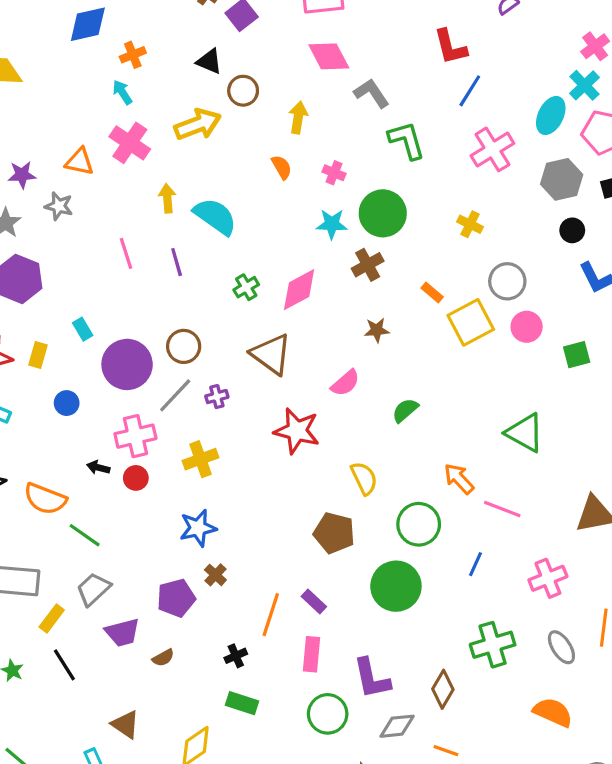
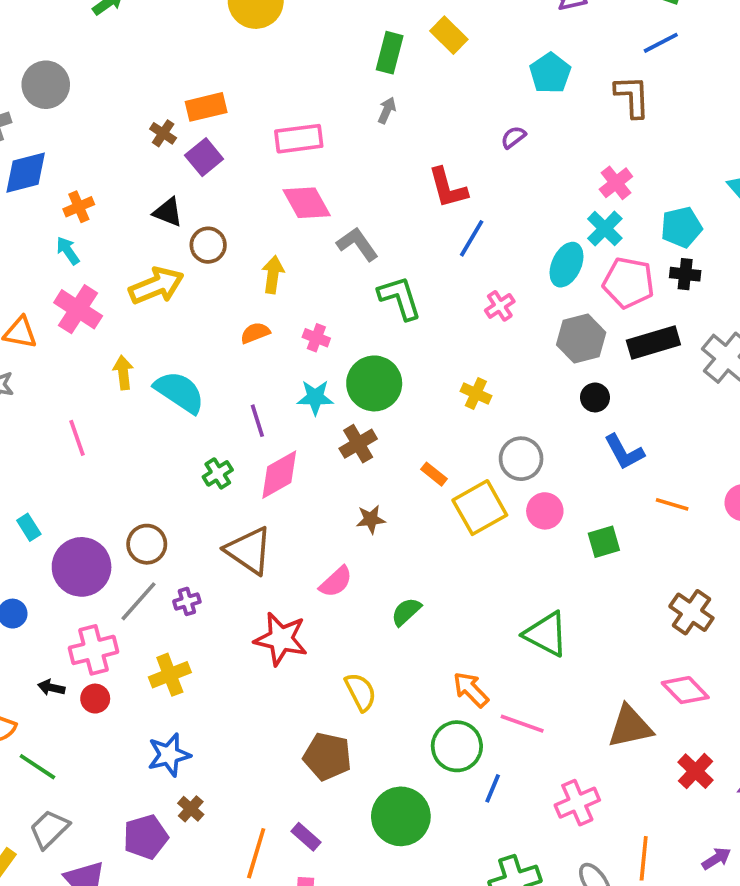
pink cross: (492, 149) -> (500, 306), size x0.6
orange semicircle: (282, 167) -> (255, 333), turned -80
purple line: (177, 262) -> (257, 421), moved
green circle: (419, 524) -> (457, 746), moved

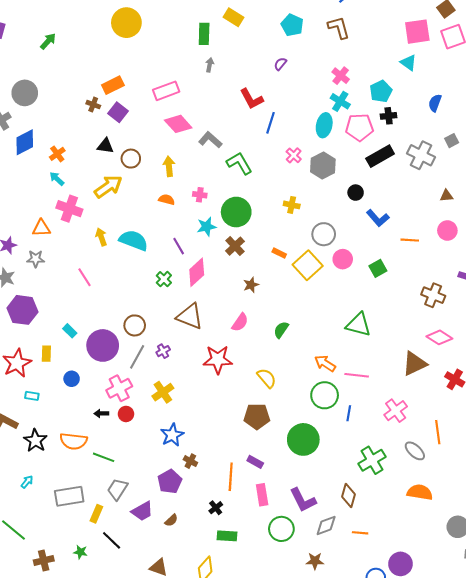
orange semicircle: (255, 333) -> (167, 200), turned 49
gray hexagon: (581, 339) -> (323, 165), moved

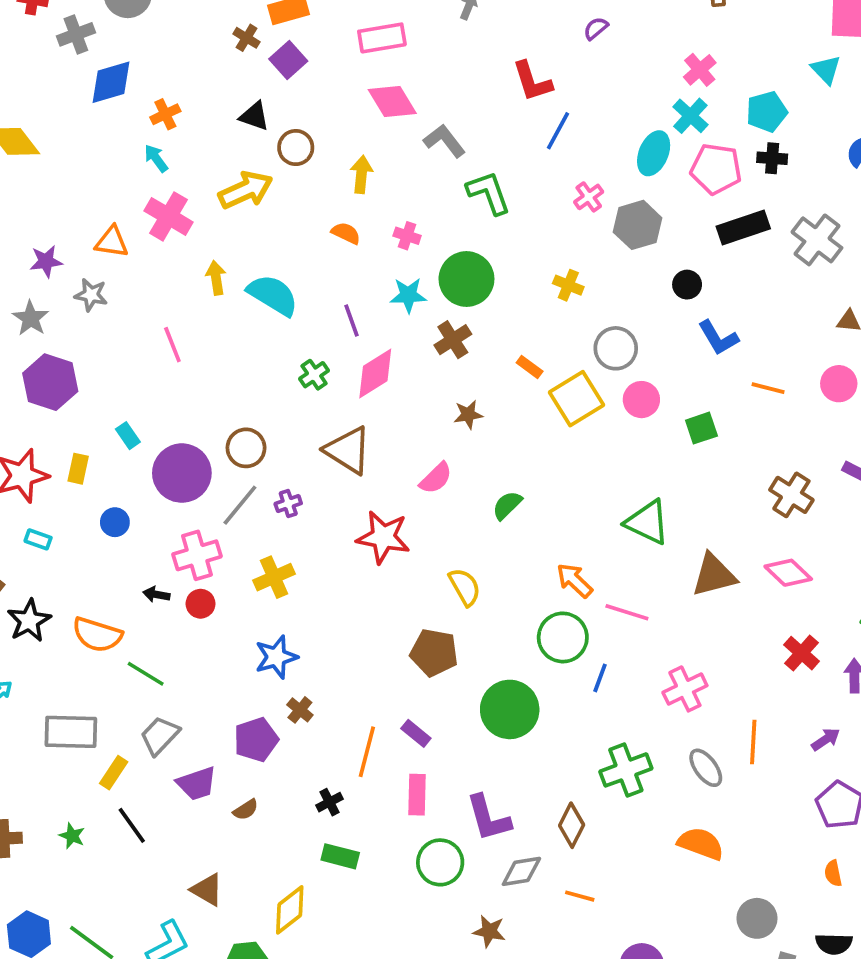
brown triangle: (414, 364) -> (714, 575), moved

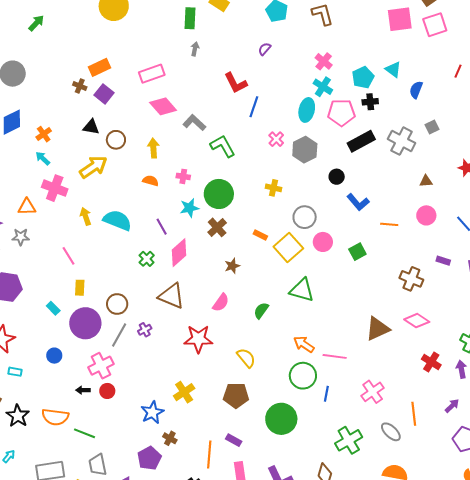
cyan triangle: (826, 70) -> (393, 69), moved
yellow rectangle: (78, 469) -> (80, 288), moved
green triangle: (647, 522) -> (302, 290), moved
yellow cross: (274, 577) -> (184, 392), moved
gray trapezoid: (160, 736) -> (98, 465), turned -45

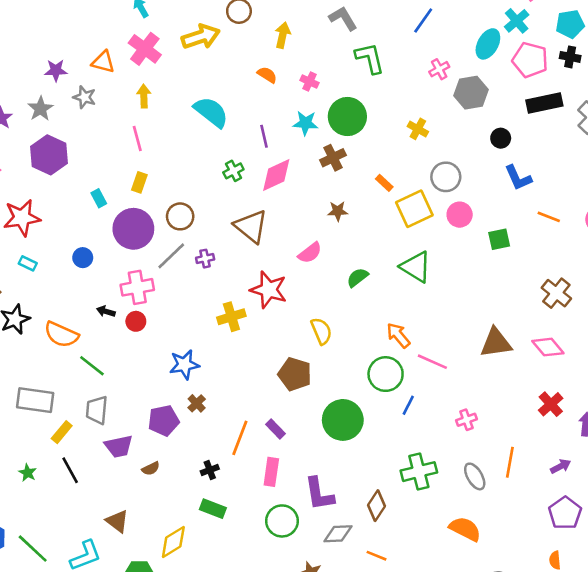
yellow arrow: (86, 216) -> (144, 96), moved
yellow cross: (184, 392) -> (231, 317), moved
pink cross: (373, 392) -> (467, 420), size x0.7

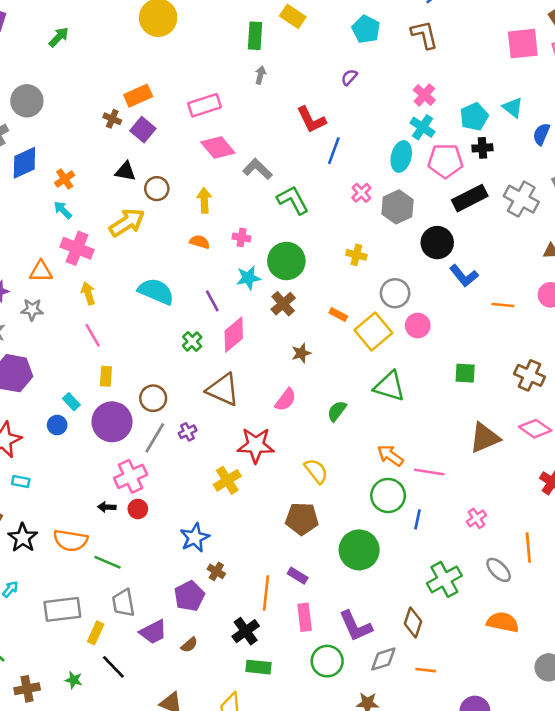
black circle: (501, 138) -> (437, 243), size x1.6
green square: (499, 239) -> (465, 373), moved, turned 30
blue circle: (83, 258) -> (57, 425), moved
black cross: (210, 470) -> (246, 631), size x1.5

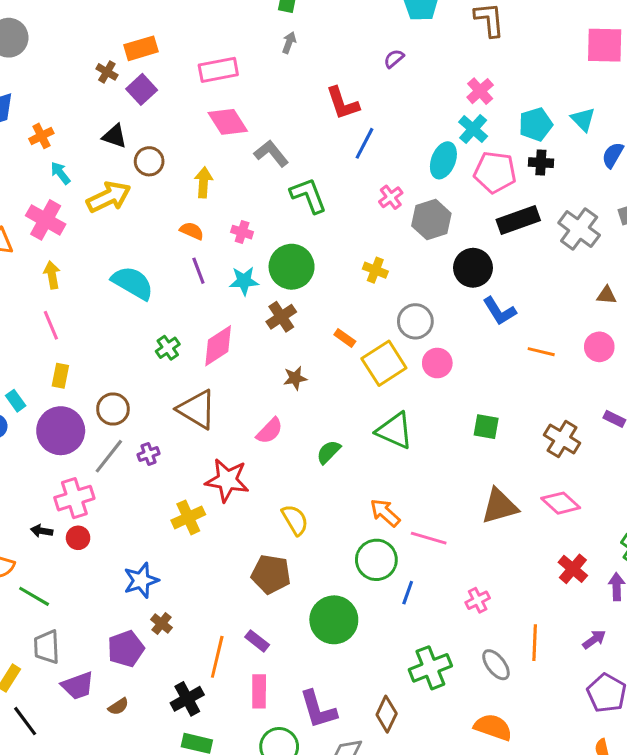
cyan arrow: (63, 210) -> (60, 173), moved
purple line: (212, 301) -> (198, 271), moved

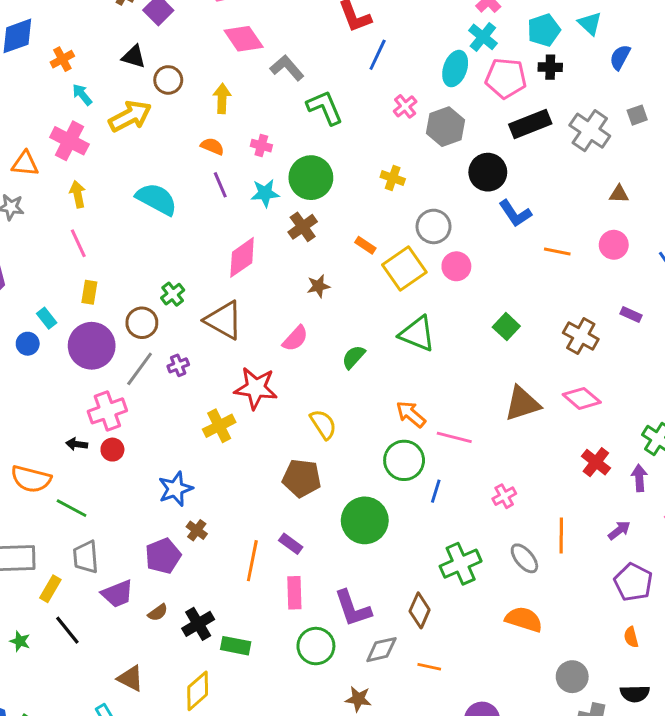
green cross: (168, 348) -> (173, 294), moved
green square: (486, 427) -> (506, 327), turned 35
black cross: (187, 699) -> (198, 624), moved

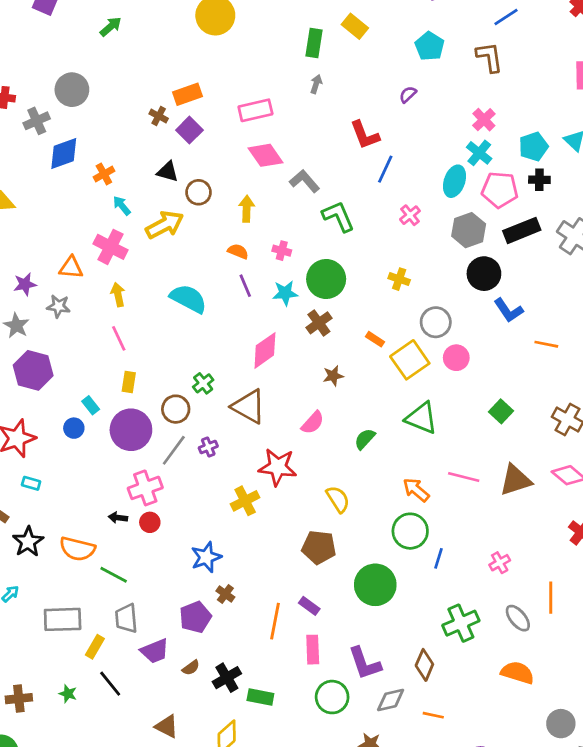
gray hexagon: (446, 127) -> (469, 230), moved
pink line: (454, 437) -> (464, 477), moved

